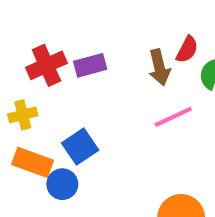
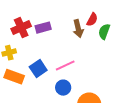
pink line: (173, 117) -> (65, 66), moved
blue circle: (62, 184) -> (63, 88), moved

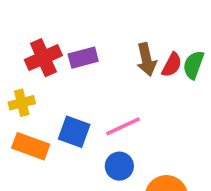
red semicircle: (92, 20) -> (172, 65), moved
blue square: (38, 69) -> (74, 132), turned -36

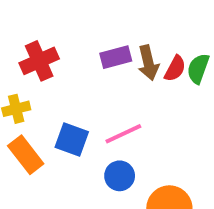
purple rectangle: (83, 58) -> (116, 57), moved
orange rectangle: (31, 146) -> (26, 155), turned 32

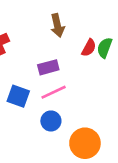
purple rectangle: (116, 57) -> (48, 67), moved
brown arrow: (148, 63) -> (57, 26), moved

